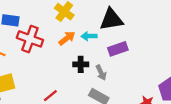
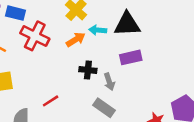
cyan arrow: (89, 36) -> (98, 30), moved

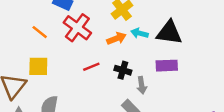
red line: (51, 101) -> (91, 67), moved

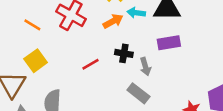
yellow square: (38, 66) -> (36, 61), turned -30
red line: (91, 67) -> (90, 64), moved

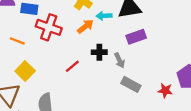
gray rectangle: (138, 93) -> (131, 84), moved

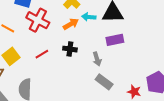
black cross: (99, 52) -> (70, 49), moved
red line: (72, 66) -> (42, 54), moved

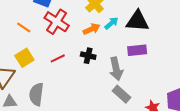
cyan arrow: (89, 17) -> (111, 23), turned 128
gray arrow: (97, 59) -> (116, 69), size x1.5

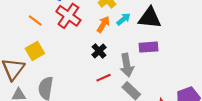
orange arrow: (92, 29) -> (103, 24), turned -35
black cross: (88, 56) -> (99, 51), turned 32
red line: (58, 58) -> (104, 78), moved

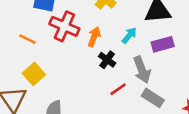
cyan arrow: (124, 19) -> (129, 35), moved
orange arrow: (103, 24) -> (94, 37), moved

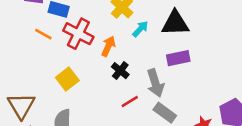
cyan arrow: (129, 35) -> (140, 29), moved
orange line: (28, 39) -> (43, 34), moved
yellow square: (34, 74) -> (67, 79), moved

